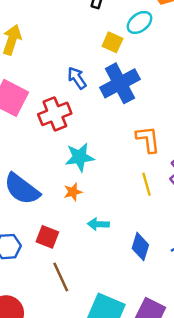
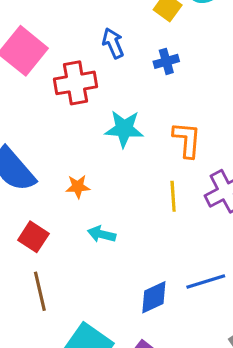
blue cross: (120, 83) -> (166, 61), size x0.5
cyan star: (80, 157) -> (124, 129), moved
blue diamond: (140, 247) -> (154, 297), moved, turned 36

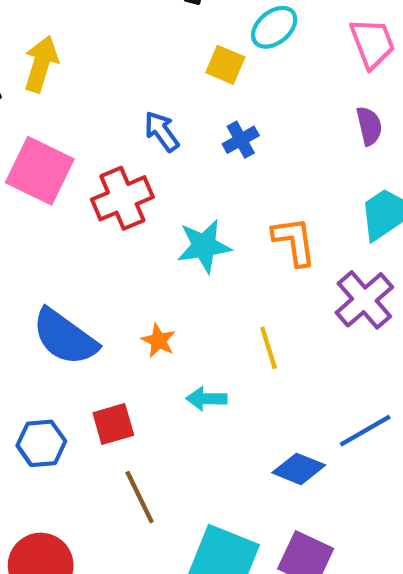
orange star: (78, 187) -> (159, 341), turned -30
yellow line: (173, 196) -> (269, 348), moved
red square: (33, 237) -> (113, 424), turned -36
blue diamond: (154, 297) -> (299, 469), turned 60

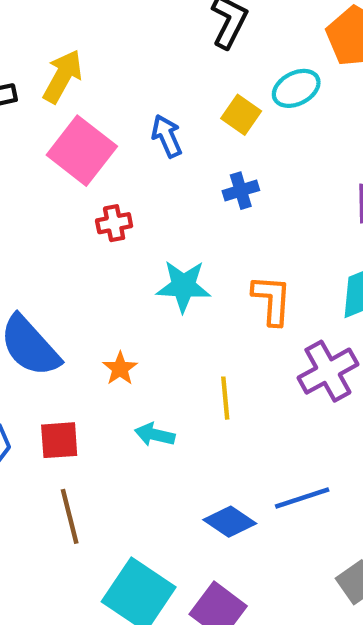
blue arrow: (162, 131) -> (167, 136), moved
pink square: (40, 171) -> (82, 151), moved
red cross: (122, 198) -> (114, 223), size x0.6

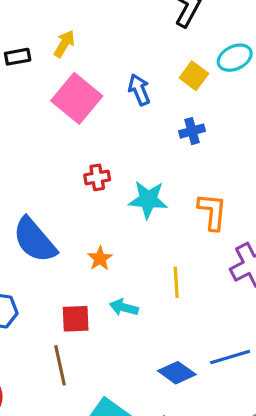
yellow arrow: (63, 76) -> (64, 44), size x0.7
red cross: (114, 223) -> (97, 177), moved
red square: (59, 440) -> (76, 319), moved

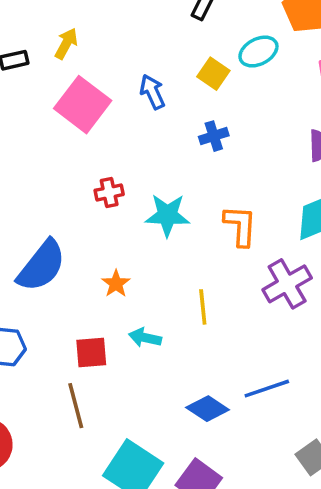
blue semicircle: (35, 240) -> (42, 266), turned -99

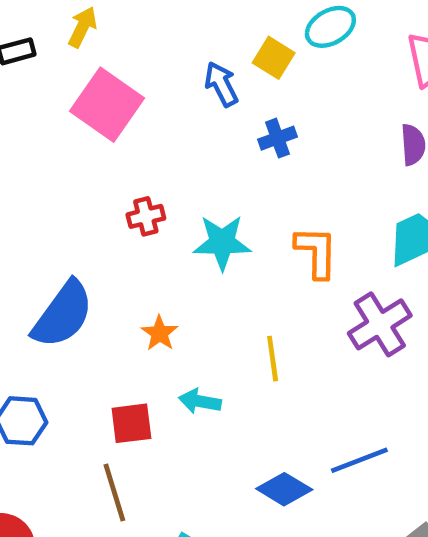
blue arrow: (152, 92) -> (221, 84), moved

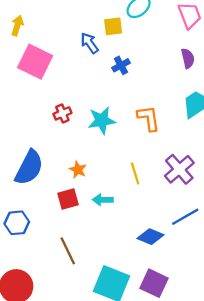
yellow square: (274, 58) -> (113, 26), turned -30
purple cross: (380, 324) -> (179, 169), moved
red square: (131, 423) -> (68, 199), moved

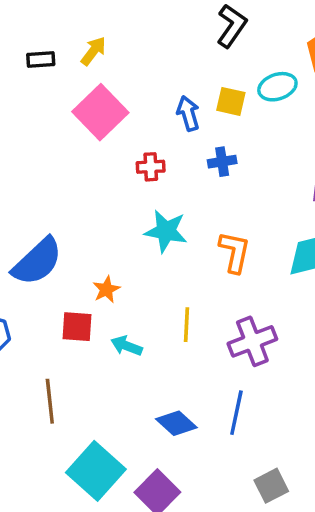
red cross: (62, 113) -> (151, 167), moved
blue line: (185, 217) -> (236, 413), turned -68

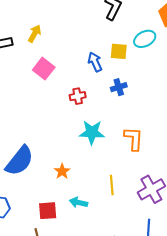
pink square: (100, 112) -> (44, 69), size x0.7
red square: (77, 327) -> (48, 211), moved

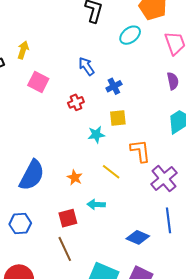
yellow square: (119, 51) -> (118, 118), moved
cyan star: (92, 132) -> (96, 135), size x0.7
orange L-shape: (134, 139) -> (140, 151), moved
yellow line: (112, 185) -> (111, 172), moved, turned -36

